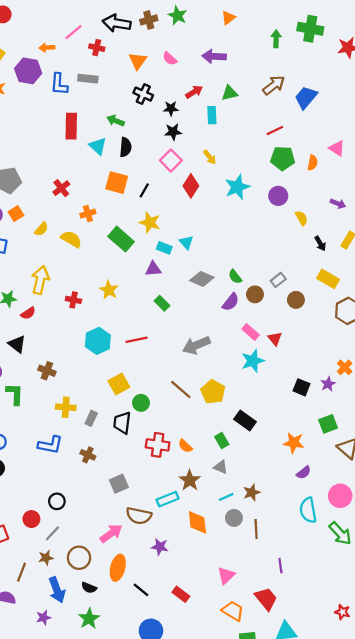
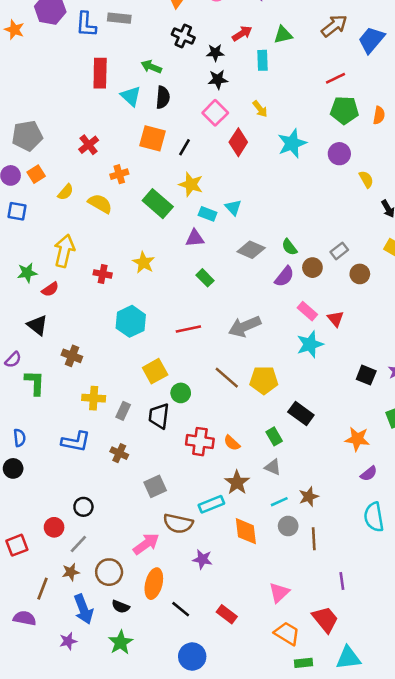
red line: (137, 340) -> (188, 329), moved
yellow pentagon: (213, 392) -> (264, 380), turned -30

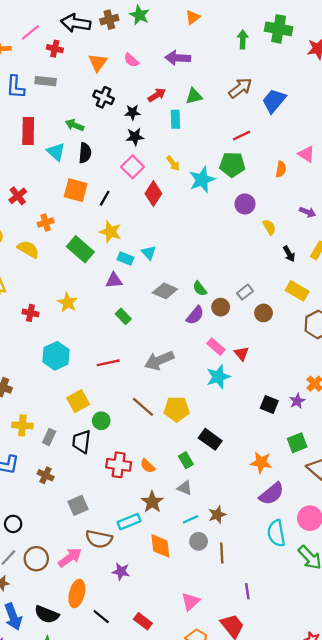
green pentagon: (344, 110) -> (232, 165), moved
cyan star: (292, 143) -> (202, 180), moved
purple semicircle: (369, 474) -> (272, 494), size x1.6
brown circle: (109, 572) -> (36, 559), moved
black semicircle: (121, 607) -> (47, 614), size x1.5

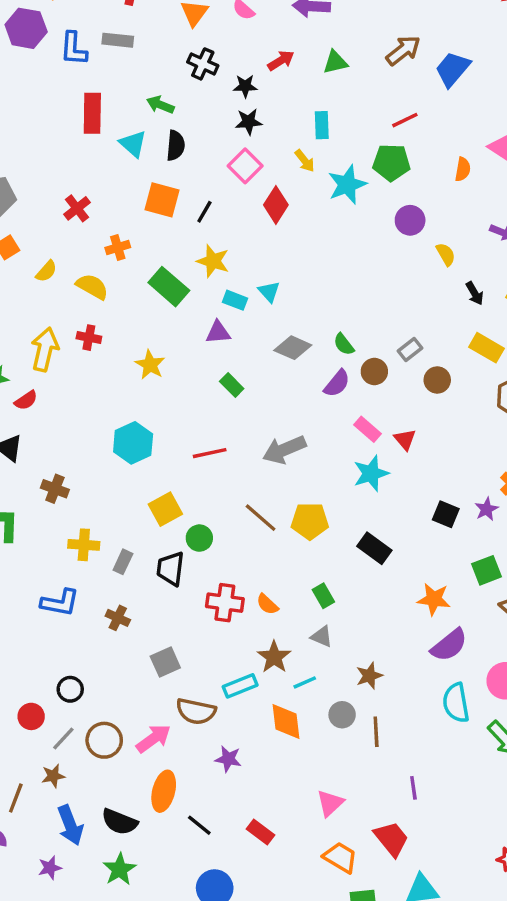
cyan rectangle: (175, 119) -> (322, 125), moved
red cross: (30, 313) -> (89, 338), moved
black rectangle: (210, 439) -> (374, 548), moved
cyan line: (190, 519) -> (305, 682), moved

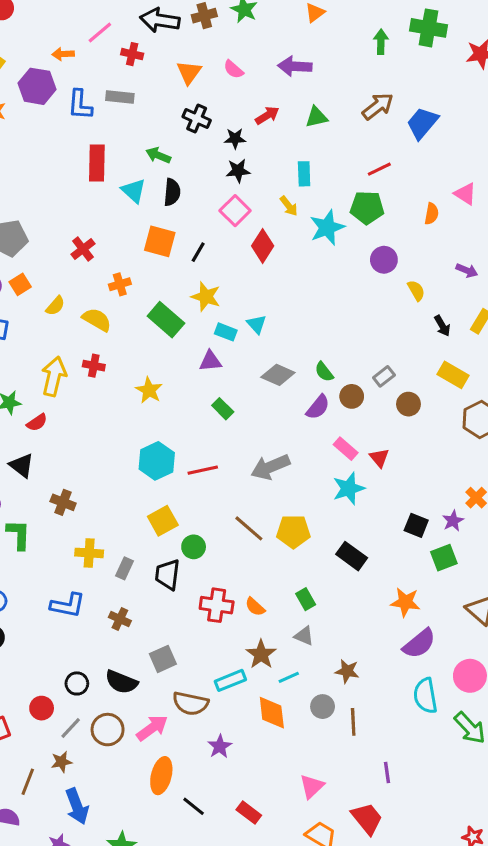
cyan hexagon: (133, 443) -> (157, 461), moved
green square: (487, 570) -> (444, 558), moved
brown star: (369, 676) -> (347, 671), turned 30
purple star: (228, 759) -> (220, 746), turned 30
black semicircle: (119, 822) -> (121, 682), moved

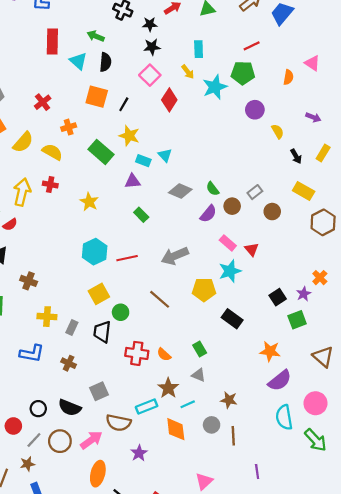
yellow semicircle: (55, 306) -> (23, 142), size x1.5
black square: (416, 525) -> (278, 297), turned 35
yellow pentagon: (293, 531) -> (204, 290), moved

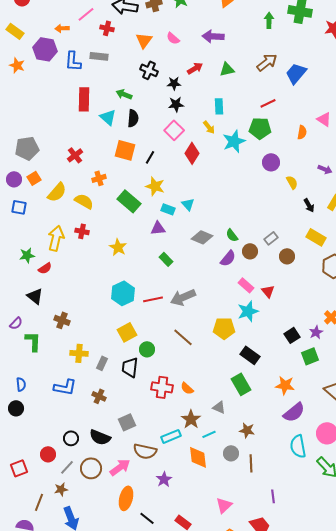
gray arrow: (175, 256) -> (183, 297), moved
green rectangle: (200, 349) -> (241, 384), moved, size x1.5

